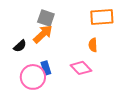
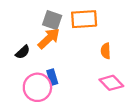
orange rectangle: (102, 17) -> (84, 19), moved
pink diamond: (81, 68) -> (111, 83), moved

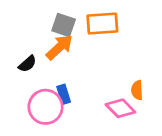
orange semicircle: (106, 51) -> (137, 90), moved
pink diamond: (111, 83) -> (120, 108), moved

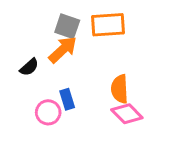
orange semicircle: (137, 90) -> (120, 89), moved, size x1.4
pink circle: (46, 107) -> (48, 112), size x0.7

